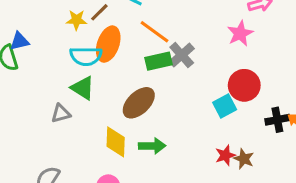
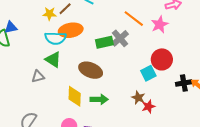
orange line: (154, 32) -> (134, 19), moved
orange ellipse: (108, 44) -> (71, 30), turned 60
brown ellipse: (139, 103) -> (91, 70), turned 65
brown star: (244, 159) -> (138, 98), moved

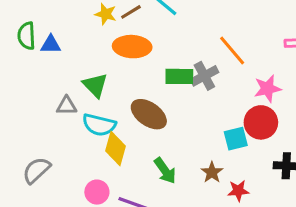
pink star: (160, 25) -> (267, 89), moved
blue triangle: (11, 27) -> (51, 45), moved
cyan semicircle: (55, 38) -> (99, 125), moved
green arrow: (99, 99) -> (165, 171), moved, turned 42
red star: (148, 106) -> (238, 191), moved

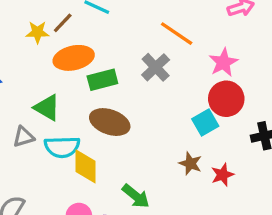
green rectangle: (179, 76) -> (102, 80), moved
green arrow: (165, 171) -> (136, 196), moved

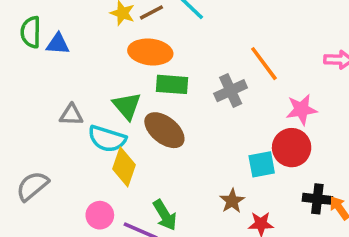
green triangle: (47, 108) -> (127, 106), moved

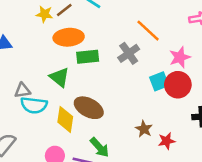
brown ellipse: (164, 130) -> (89, 108), moved
cyan semicircle: (107, 139) -> (34, 105), moved
cyan square: (262, 164) -> (159, 81), moved

